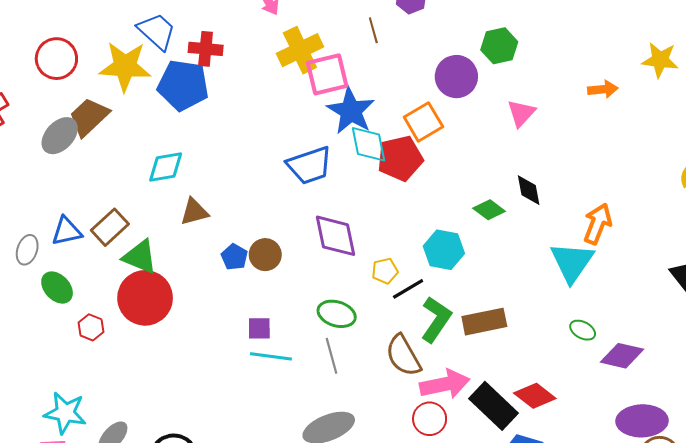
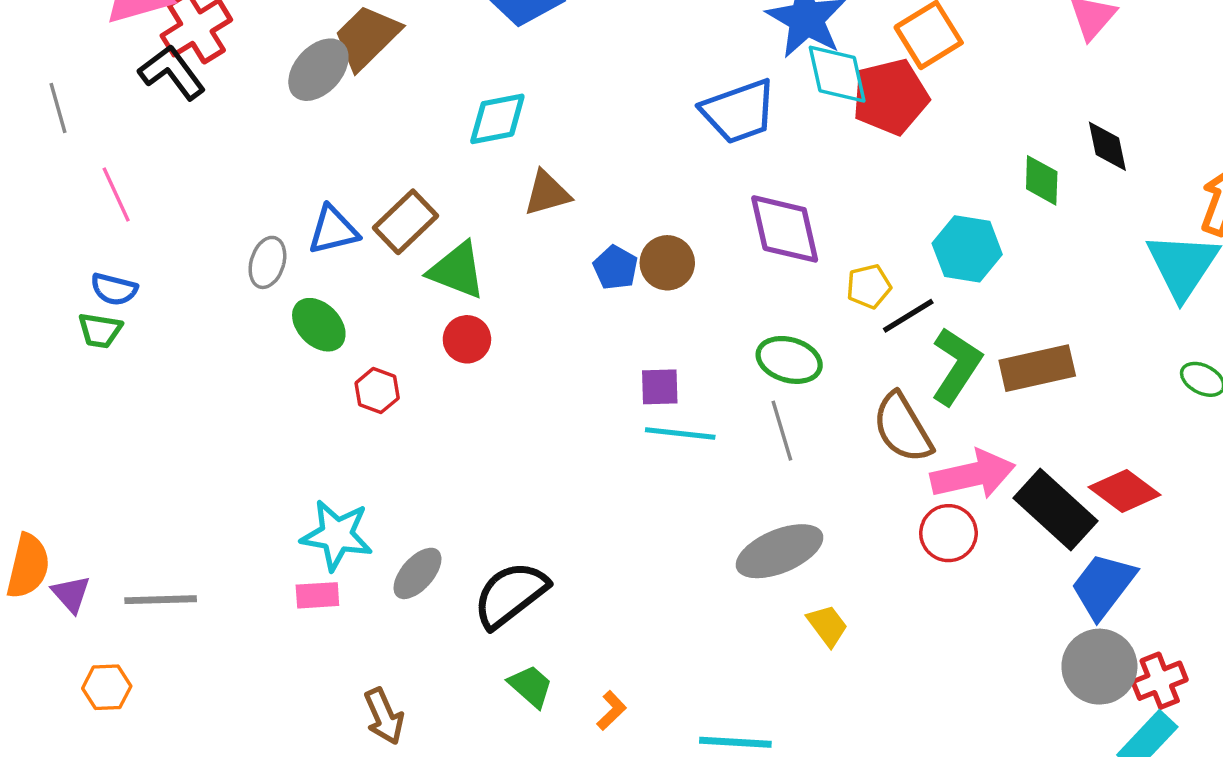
green diamond: (489, 210) -> (1042, 180), turned 56
red circle: (145, 298) -> (467, 339), size x0.5

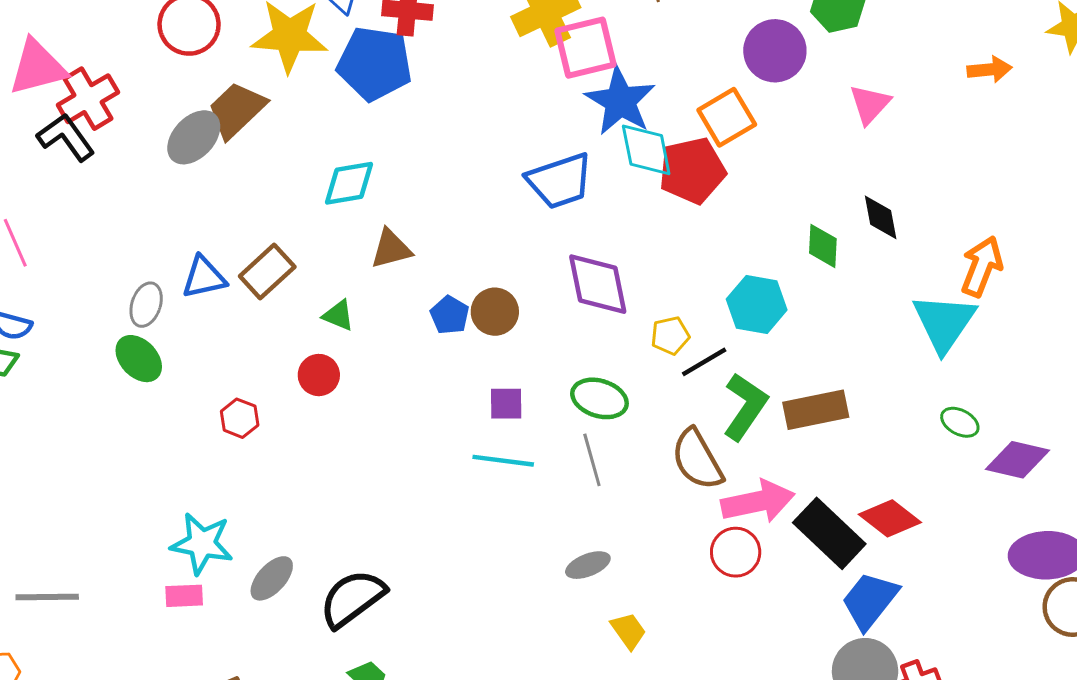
green triangle: (457, 270) -> (338, 315), moved, size x0.6
green ellipse: (319, 325) -> (139, 359), moved
purple square: (660, 387) -> (506, 404), moved
gray ellipse: (779, 551) -> (588, 565), size x0.6

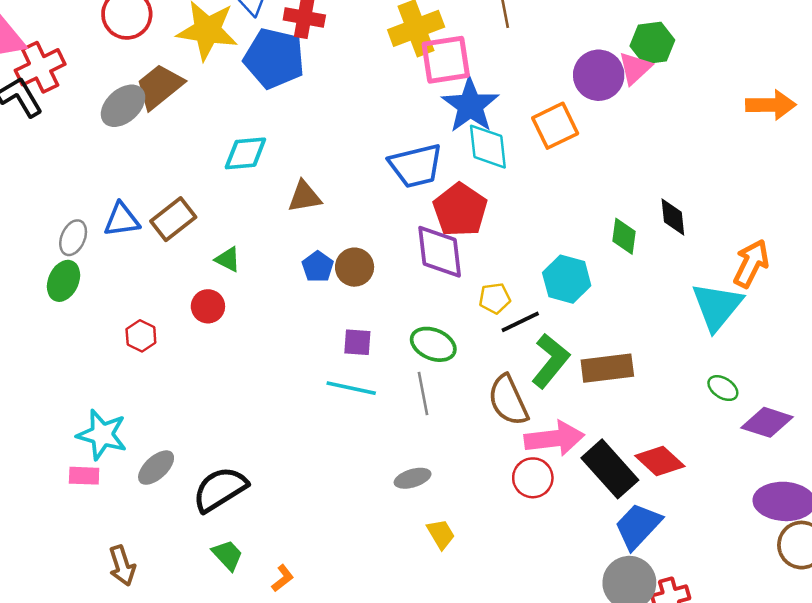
orange arrow: (990, 70) -> (771, 105), size x1.4
pink triangle: (870, 104) -> (635, 68), moved
red pentagon: (692, 171) -> (460, 210), moved, turned -30
brown triangle: (391, 249) -> (305, 197), moved
green ellipse: (139, 359) -> (64, 281), turned 63

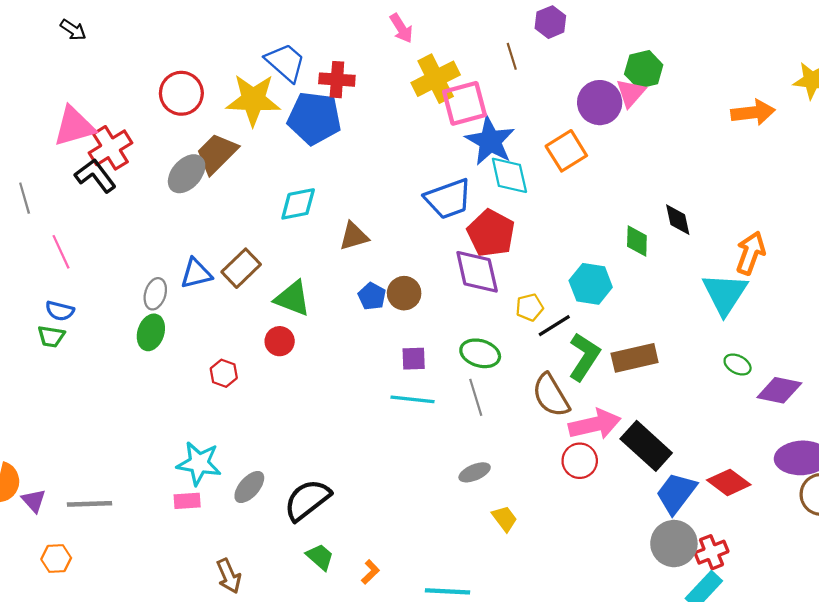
green triangle: (228, 259) -> (293, 298), size x1.6
red diamond: (660, 461) -> (729, 482), moved

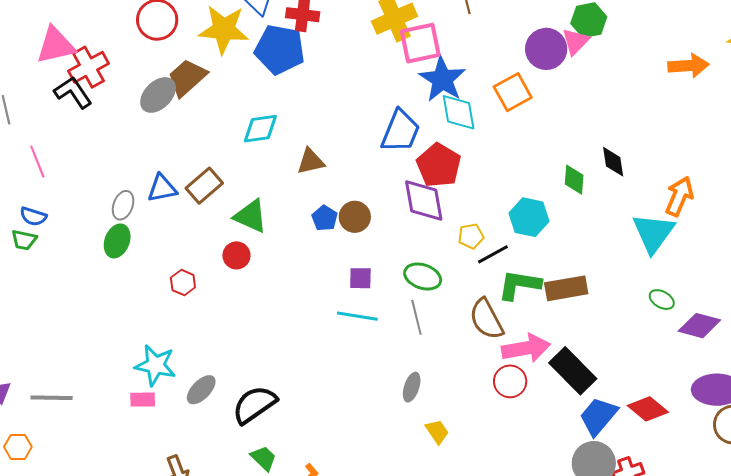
blue trapezoid: (448, 199) -> (400, 131), turned -51
green L-shape: (584, 357) -> (519, 285), turned -117
gray ellipse: (475, 472) -> (412, 387), turned -52

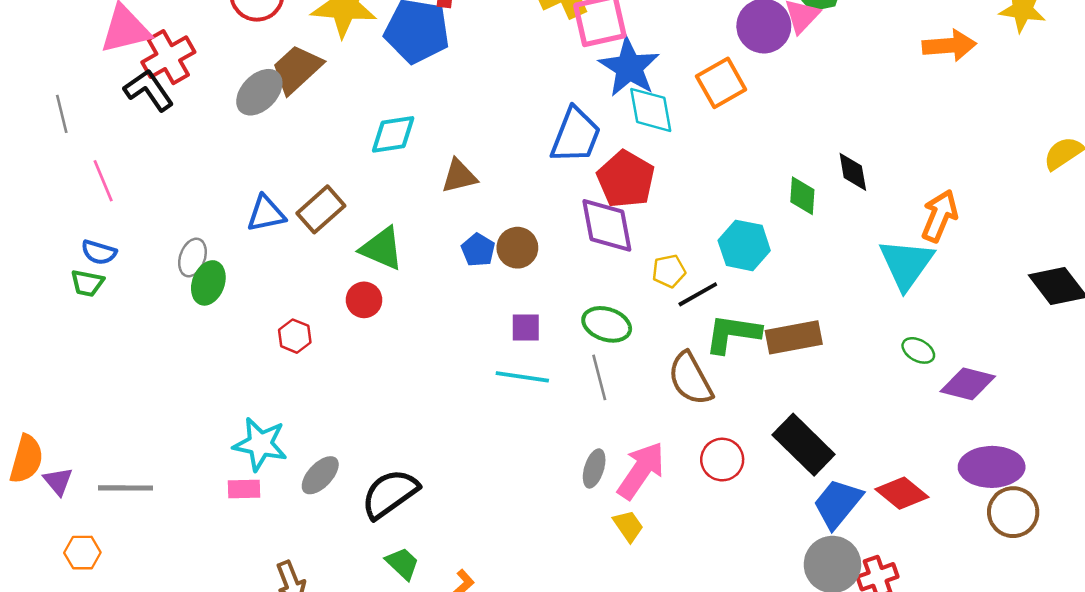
gray ellipse: (123, 205) -> (192, 257), moved
pink arrow: (526, 348) -> (641, 470), moved, turned -45

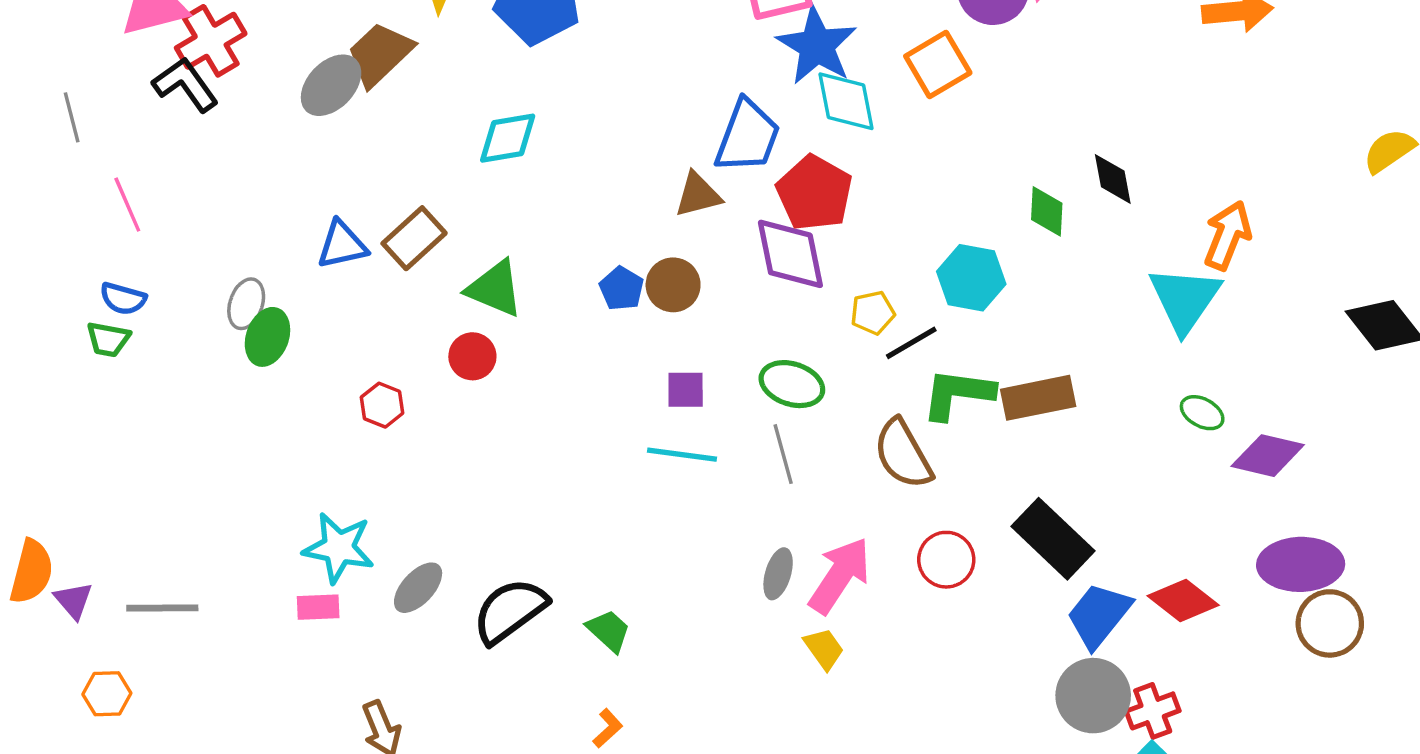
brown triangle: (459, 176) -> (698, 195), moved
green trapezoid: (402, 563) -> (609, 631), moved

